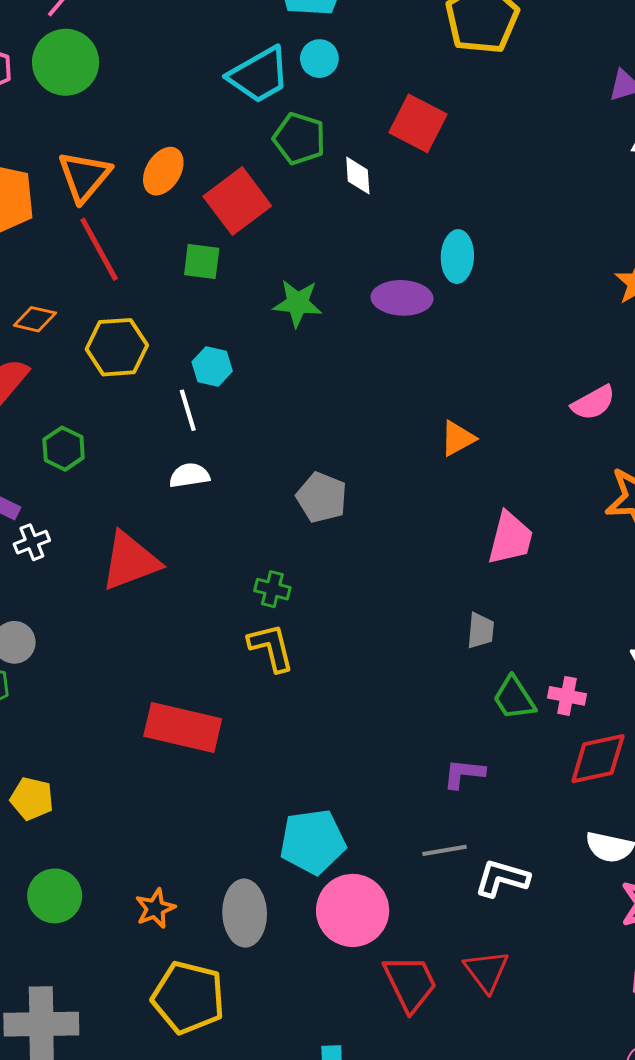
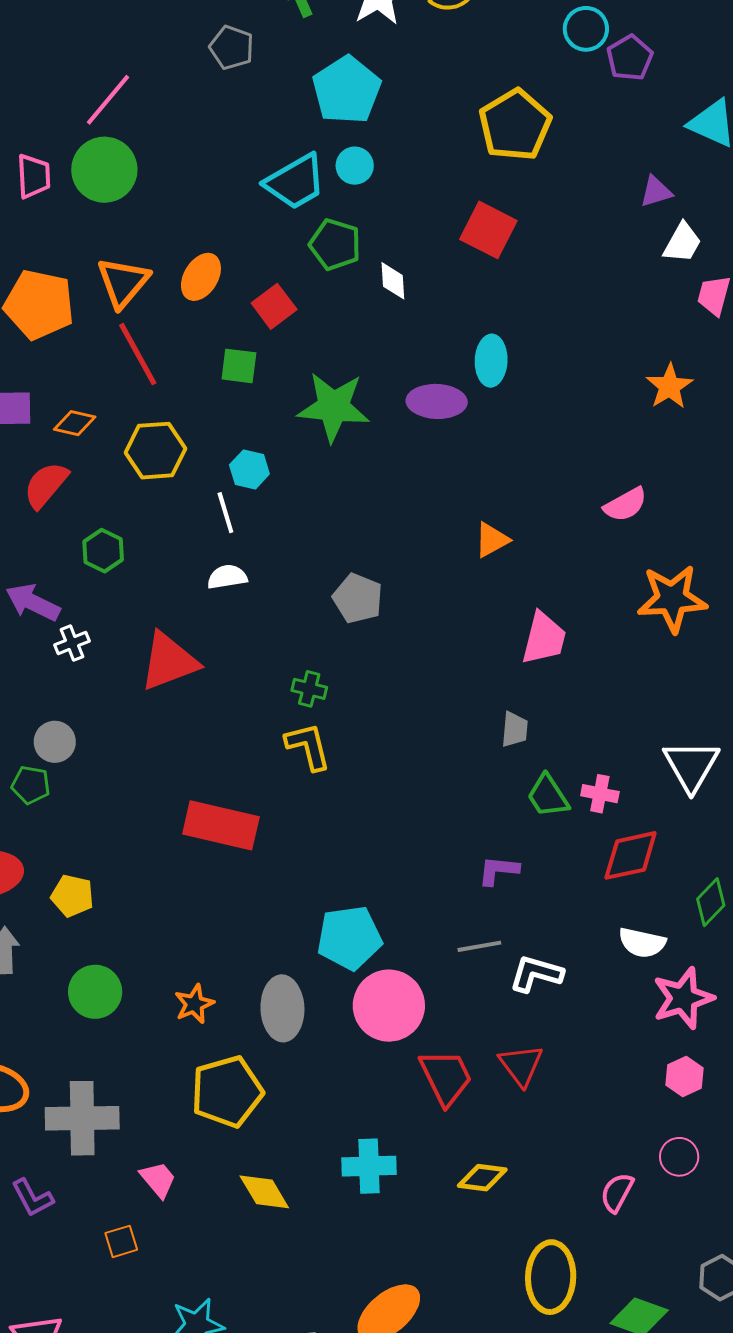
red square: (418, 123) -> (488, 230), moved
red square: (237, 201) -> (274, 306), size x0.7
green star: (298, 303) -> (334, 407), size x1.5
yellow pentagon: (188, 997) -> (227, 1092), turned -30

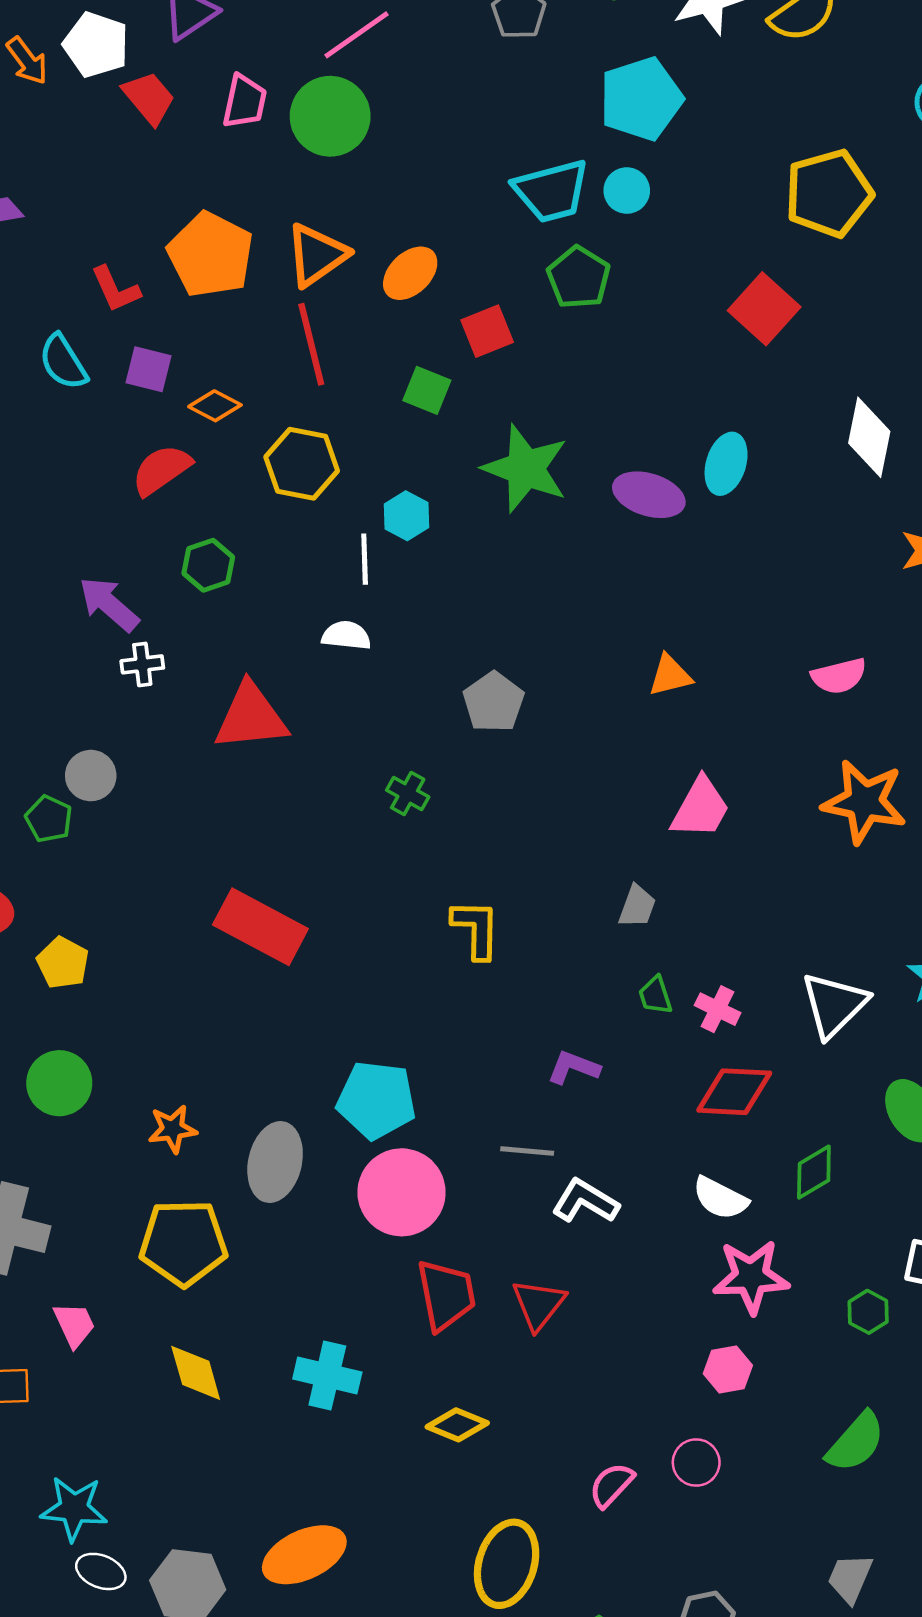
white diamond: (393, 281) -> (869, 437), moved, size x1.6
yellow L-shape: (308, 746) -> (476, 929), moved
green trapezoid: (548, 796) -> (655, 995), size x0.7

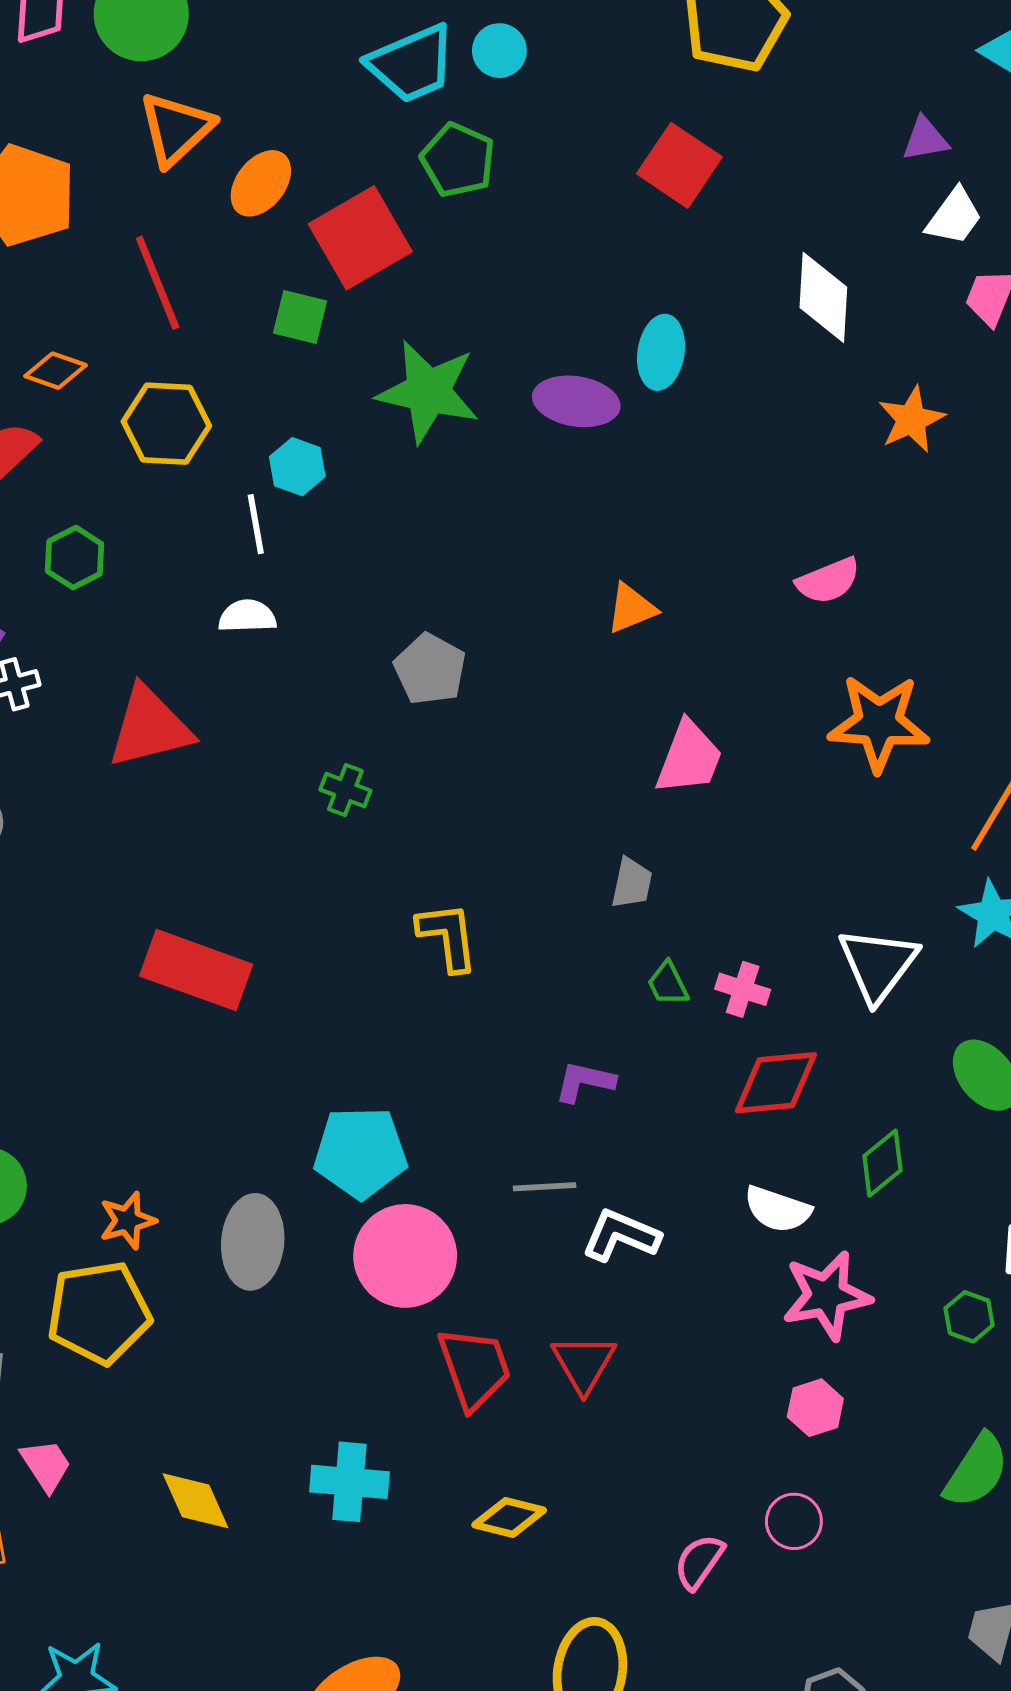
orange triangle: (317, 255) -> (176, 129), moved
red square: (487, 331) -> (360, 238), size x1.6
yellow pentagon: (183, 1243) -> (99, 1313), moved

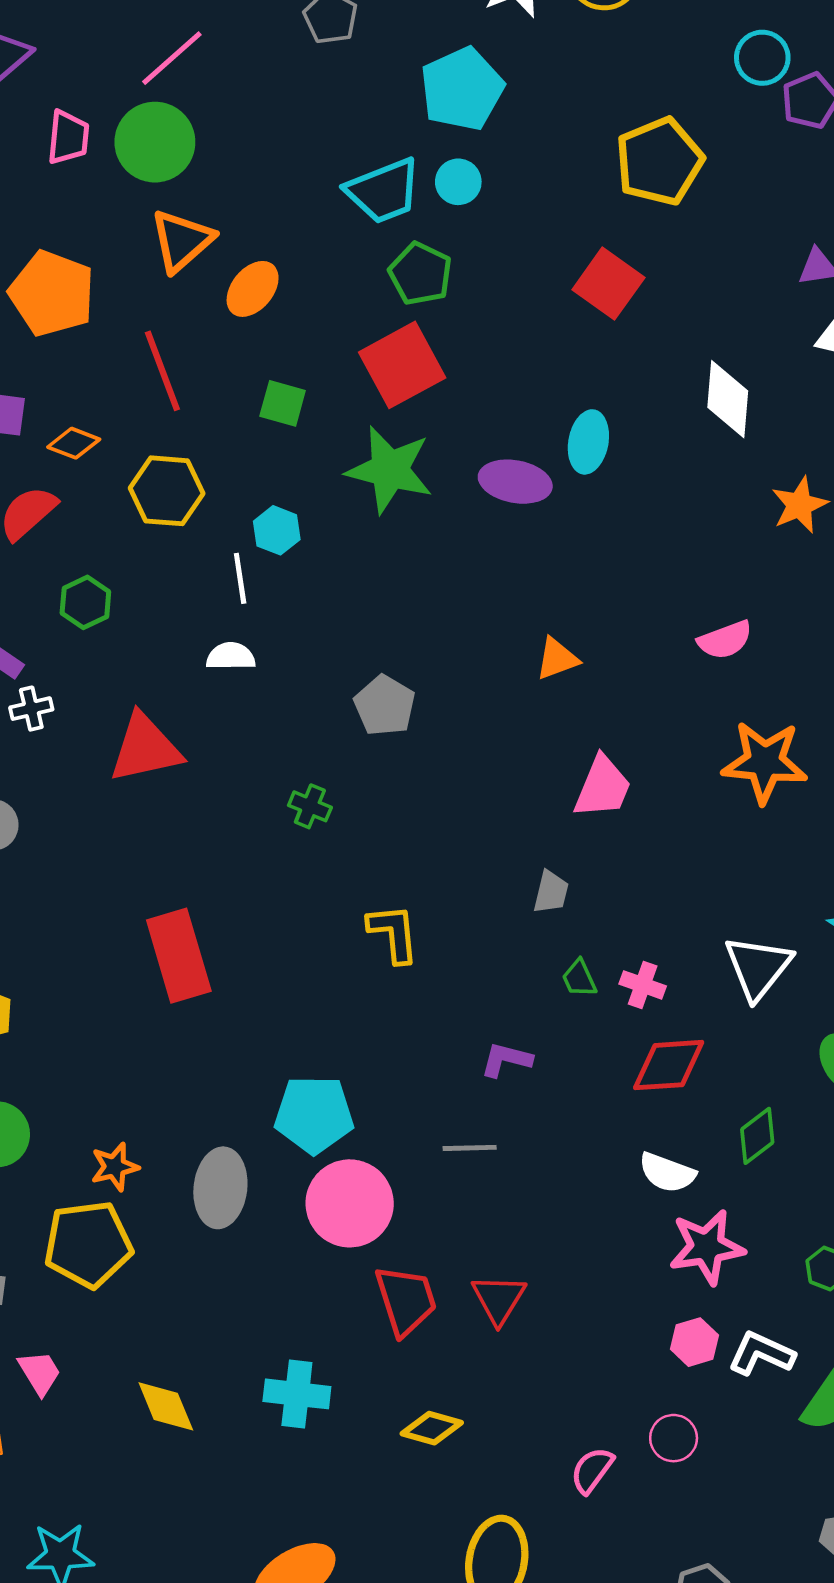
red square: (360, 238) -> (402, 365), moved
red rectangle: (196, 970) -> (179, 956), turned 52
white L-shape: (621, 1235) -> (761, 1354), moved

